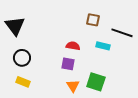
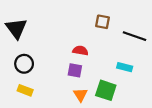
cyan rectangle: (103, 46) -> (125, 67), moved

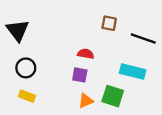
cyan rectangle: (125, 67) -> (133, 71), size x1.5
orange triangle: (80, 95) -> (86, 101), turned 40

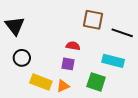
brown square: (109, 23) -> (93, 20), size x1.5
yellow rectangle: (27, 96) -> (41, 82), moved, size x1.5
orange triangle: (86, 101) -> (63, 86), moved

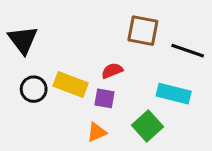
red semicircle: (73, 46) -> (112, 71), turned -32
yellow rectangle: (41, 82) -> (71, 84), moved
green square: (96, 82) -> (148, 126), turned 30

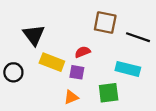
black triangle: (23, 40) -> (34, 35), moved
black circle: (34, 89) -> (13, 72), moved
green square: (148, 126) -> (109, 93), turned 35

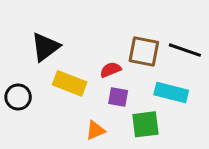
brown square: (105, 22) -> (144, 52), moved
black triangle: (34, 35) -> (45, 47), turned 30
purple square: (77, 72) -> (118, 97), moved

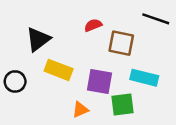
black line: (185, 50) -> (156, 19), moved
red semicircle: (111, 70) -> (93, 25), moved
purple square: (118, 97) -> (99, 81), size x1.5

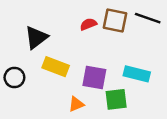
brown square: (121, 43) -> (115, 21), moved

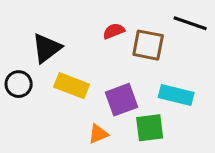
brown square: (115, 21) -> (148, 45), moved
black circle: (14, 77) -> (19, 84), moved
purple square: (94, 77) -> (122, 100), turned -30

